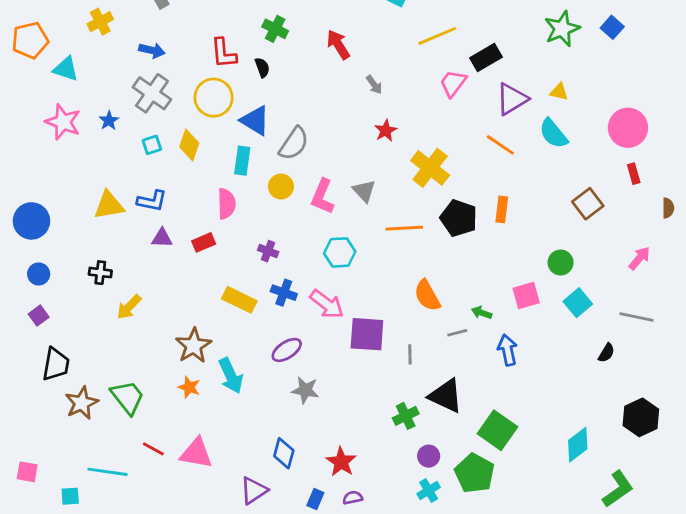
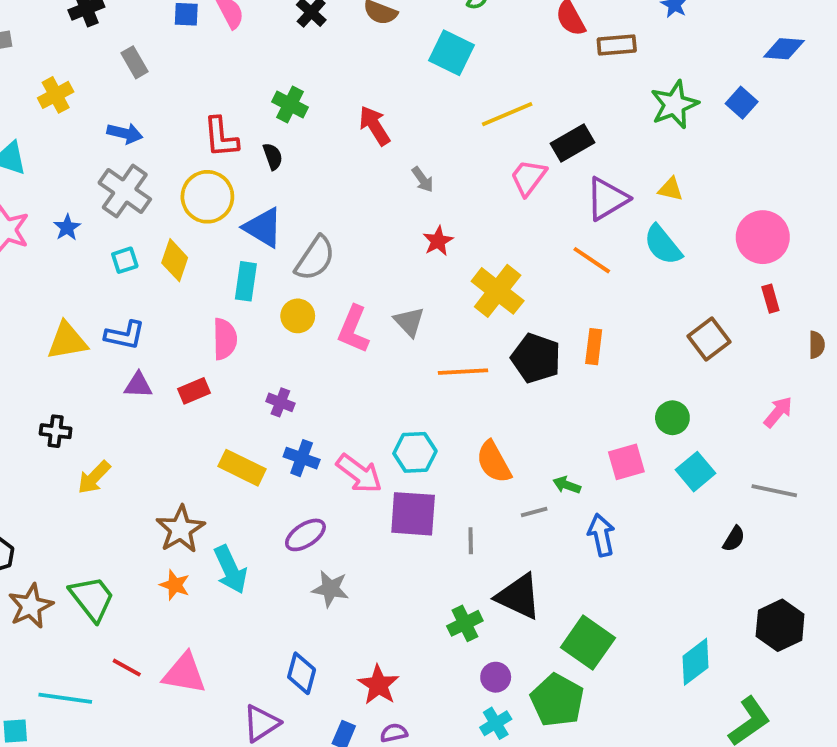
cyan hexagon: (340, 252) -> (415, 452), moved

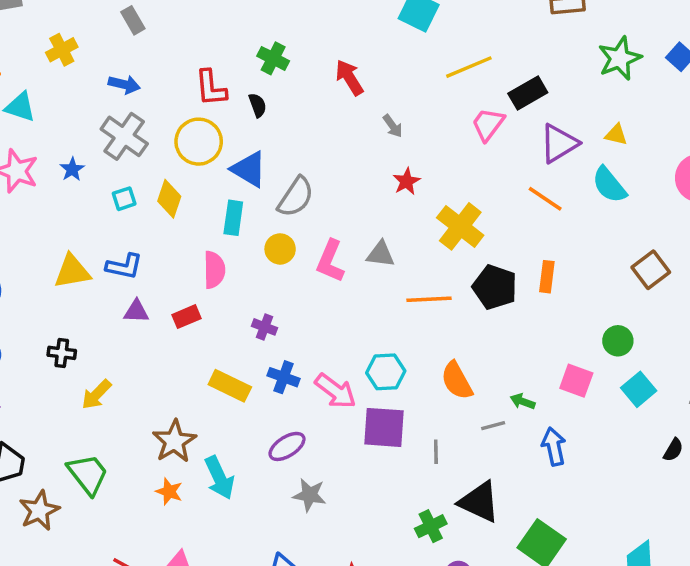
gray triangle: (409, 322) -> (381, 254), turned -40
pink square: (626, 462) -> (576, 381), turned 36
green trapezoid: (92, 598) -> (88, 474), moved

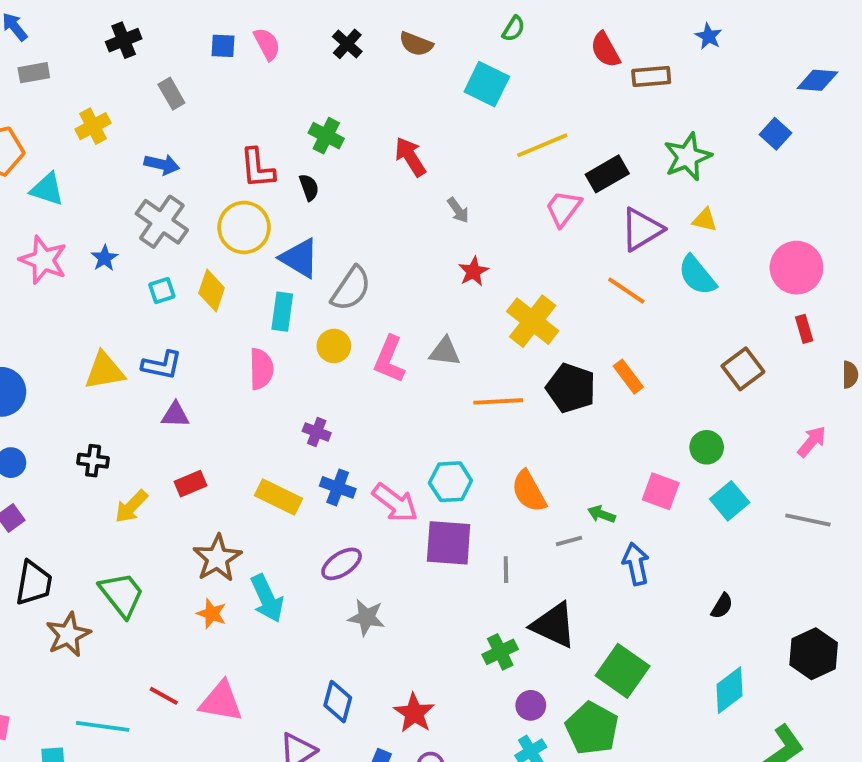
green star: (620, 58) -> (688, 157), moved
orange rectangle: (547, 277) -> (628, 377), turned -44
red rectangle: (187, 317) -> (191, 484), moved
black semicircle: (673, 450) -> (722, 606), moved

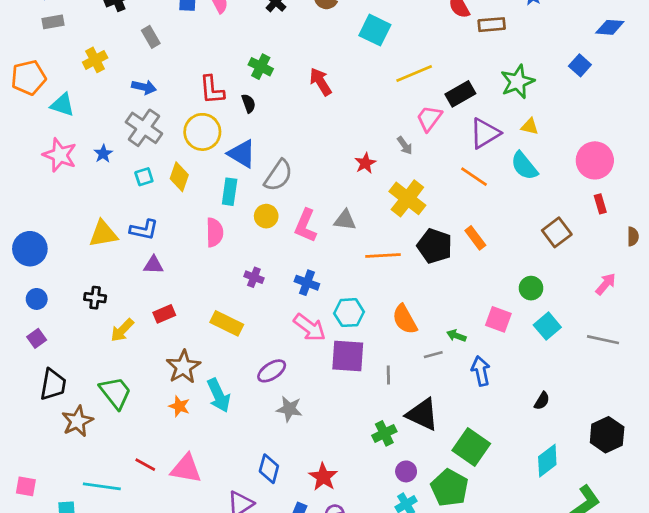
gray arrow: (458, 210) -> (405, 145), moved
blue cross: (338, 487) -> (307, 283), moved

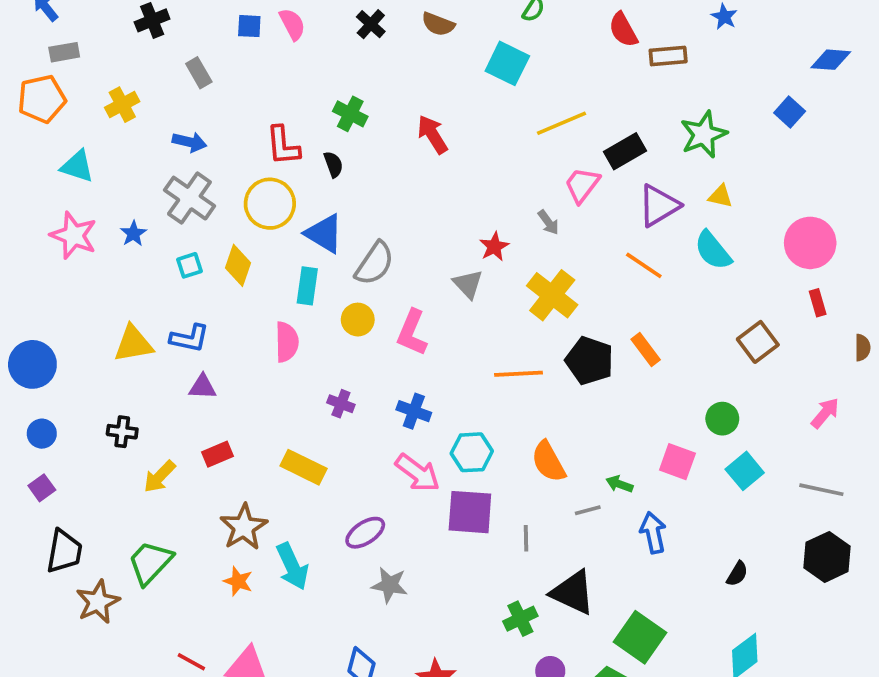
orange pentagon: (29, 78) -> (42, 99), moved
gray triangle: (345, 220) -> (468, 284), moved, turned 40
green trapezoid: (115, 393) -> (150, 563), turned -99
black hexagon: (607, 435) -> (827, 557), moved

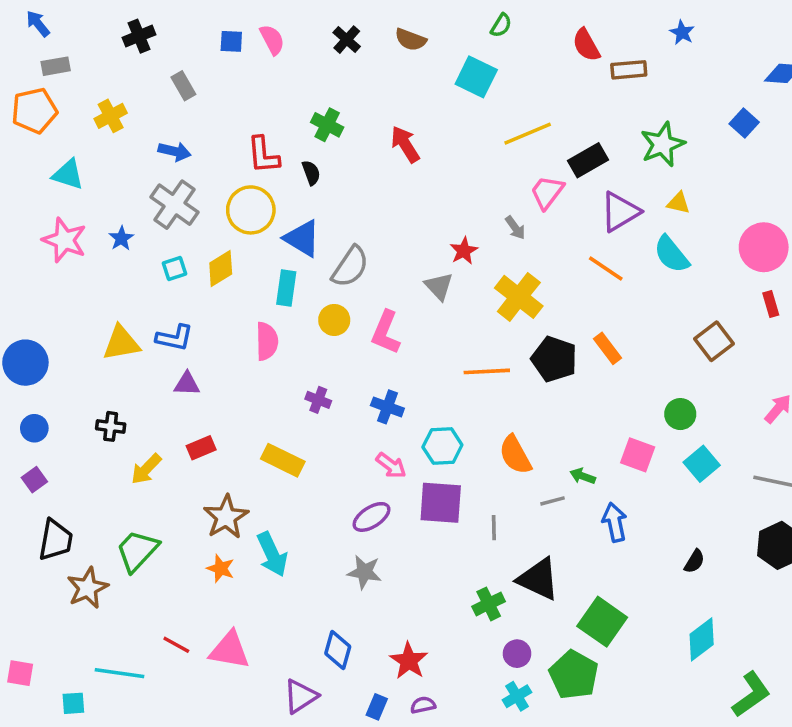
yellow diamond: (238, 265) -> (221, 269), turned 39
pink arrow: (418, 473) -> (391, 466), size x0.7
purple ellipse: (365, 533) -> (371, 517), moved

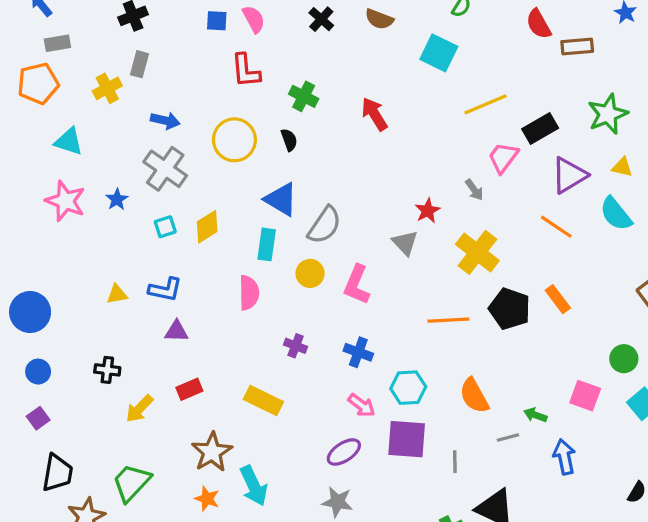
gray rectangle: (183, 86) -> (139, 64), moved, turned 45
red L-shape: (263, 155) -> (246, 71), moved
yellow circle: (251, 210) -> (234, 140), moved
yellow triangle: (121, 343) -> (117, 294), size x0.6

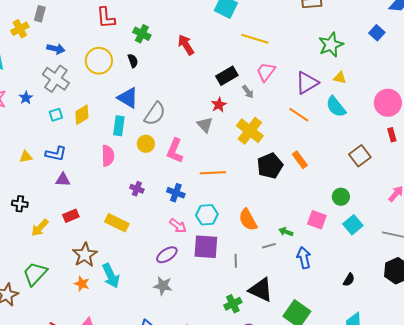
yellow line: (485, 104) -> (255, 39), turned 40
black rectangle: (540, 129) -> (227, 76), moved
black pentagon: (510, 309) -> (270, 166), turned 30
orange line: (448, 320) -> (213, 173), moved

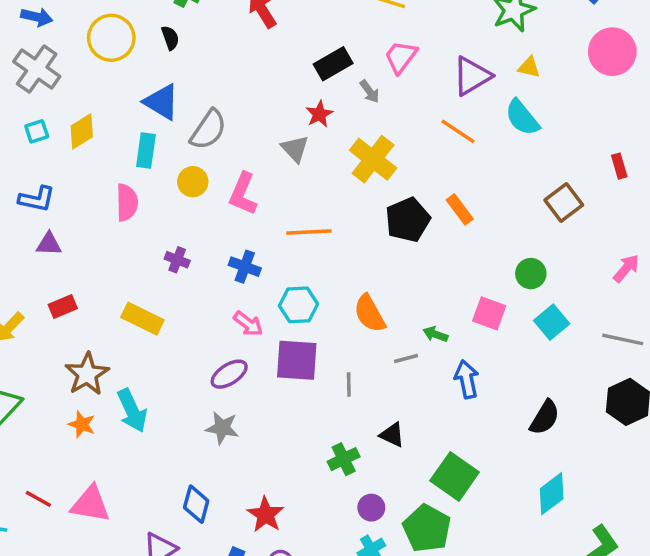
pink circle: (388, 103) -> (612, 52), moved
black semicircle: (349, 280) -> (545, 417), size x1.5
black triangle: (261, 290) -> (392, 435), size x0.6

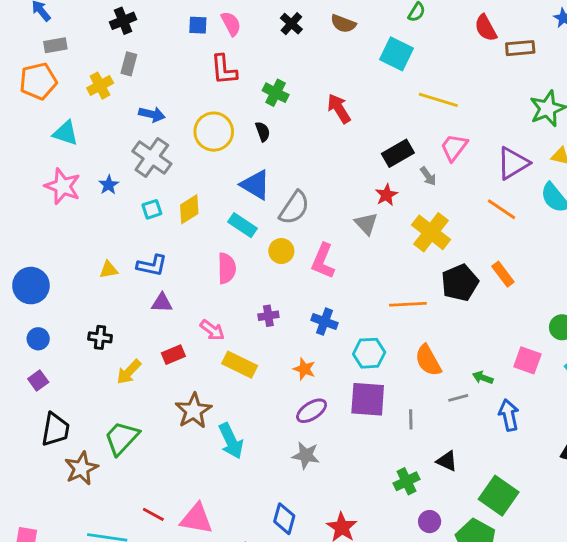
cyan rectangle: (146, 150) -> (242, 225), turned -64
orange line: (309, 232) -> (408, 304), moved
purple cross: (177, 260) -> (268, 316), turned -30
pink arrow: (248, 324) -> (212, 330), moved
orange star: (82, 424) -> (304, 369), moved

